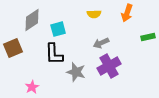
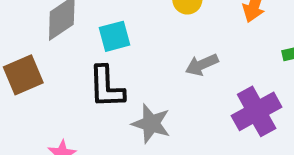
purple cross: (109, 66) -> (257, 111), moved

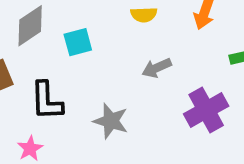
black L-shape: (106, 87) -> (47, 101), moved

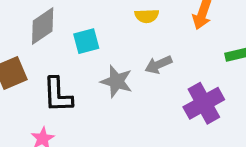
gray star: (111, 121) -> (116, 81), moved

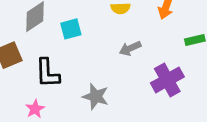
gray star: (116, 81) -> (96, 97), moved

